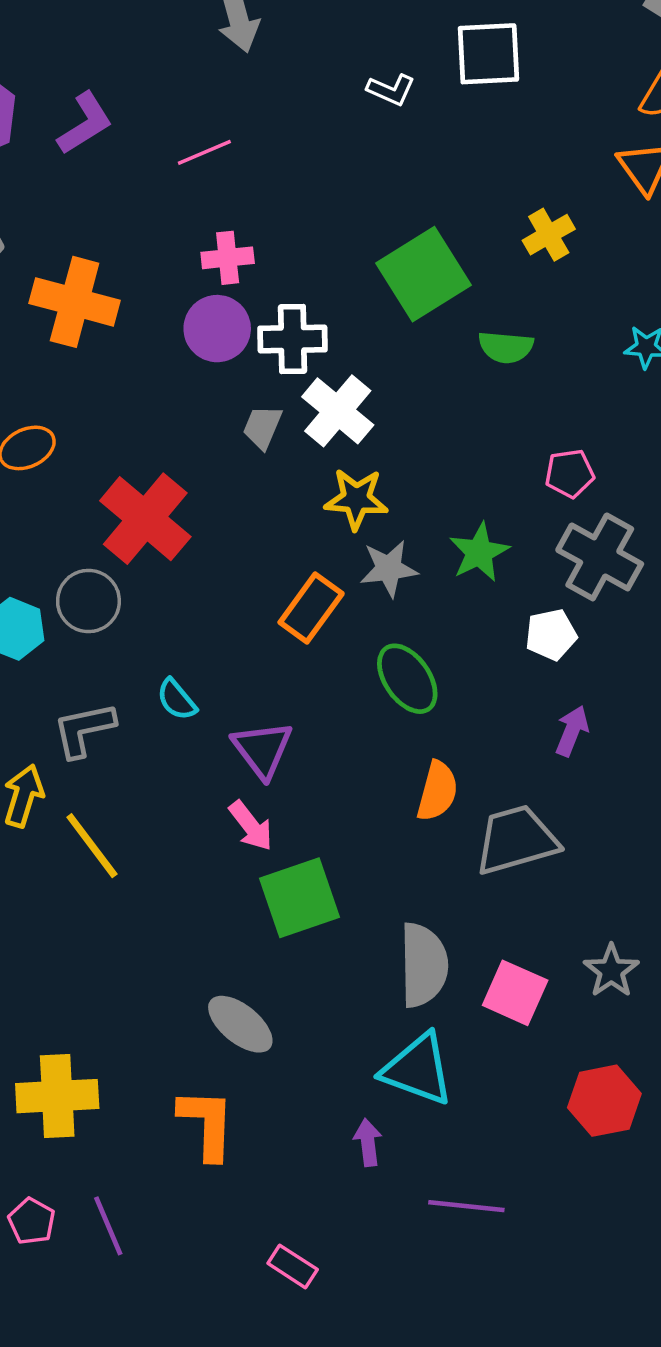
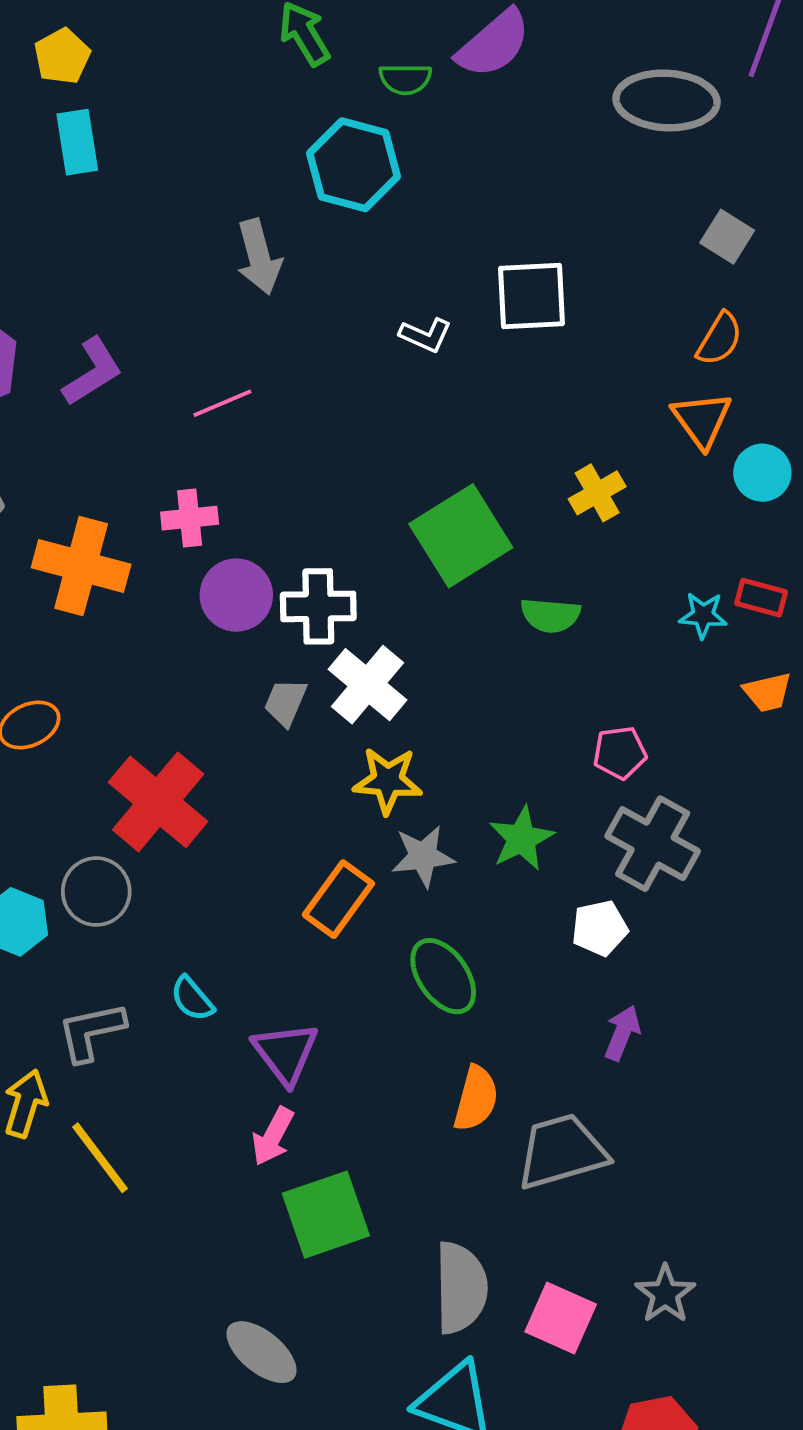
pink cross: (228, 258) -> (190, 518), moved
pink arrow: (251, 826) -> (273, 1136), turned 66

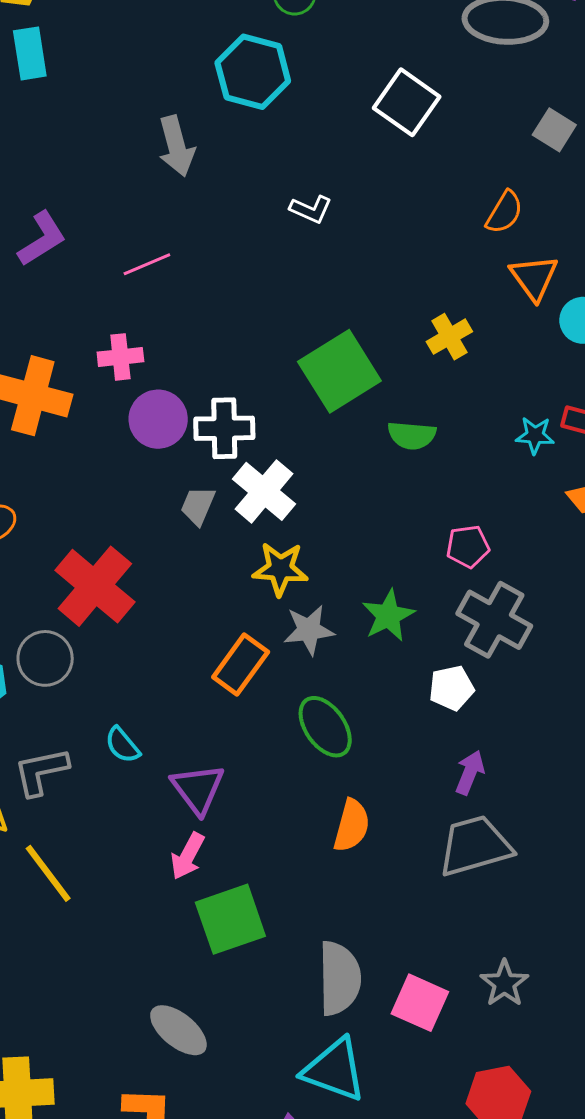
white square: (532, 296) -> (407, 102), moved, turned 38
orange semicircle: (719, 339) -> (504, 212), moved
gray trapezoid: (562, 1151) -> (475, 846), moved

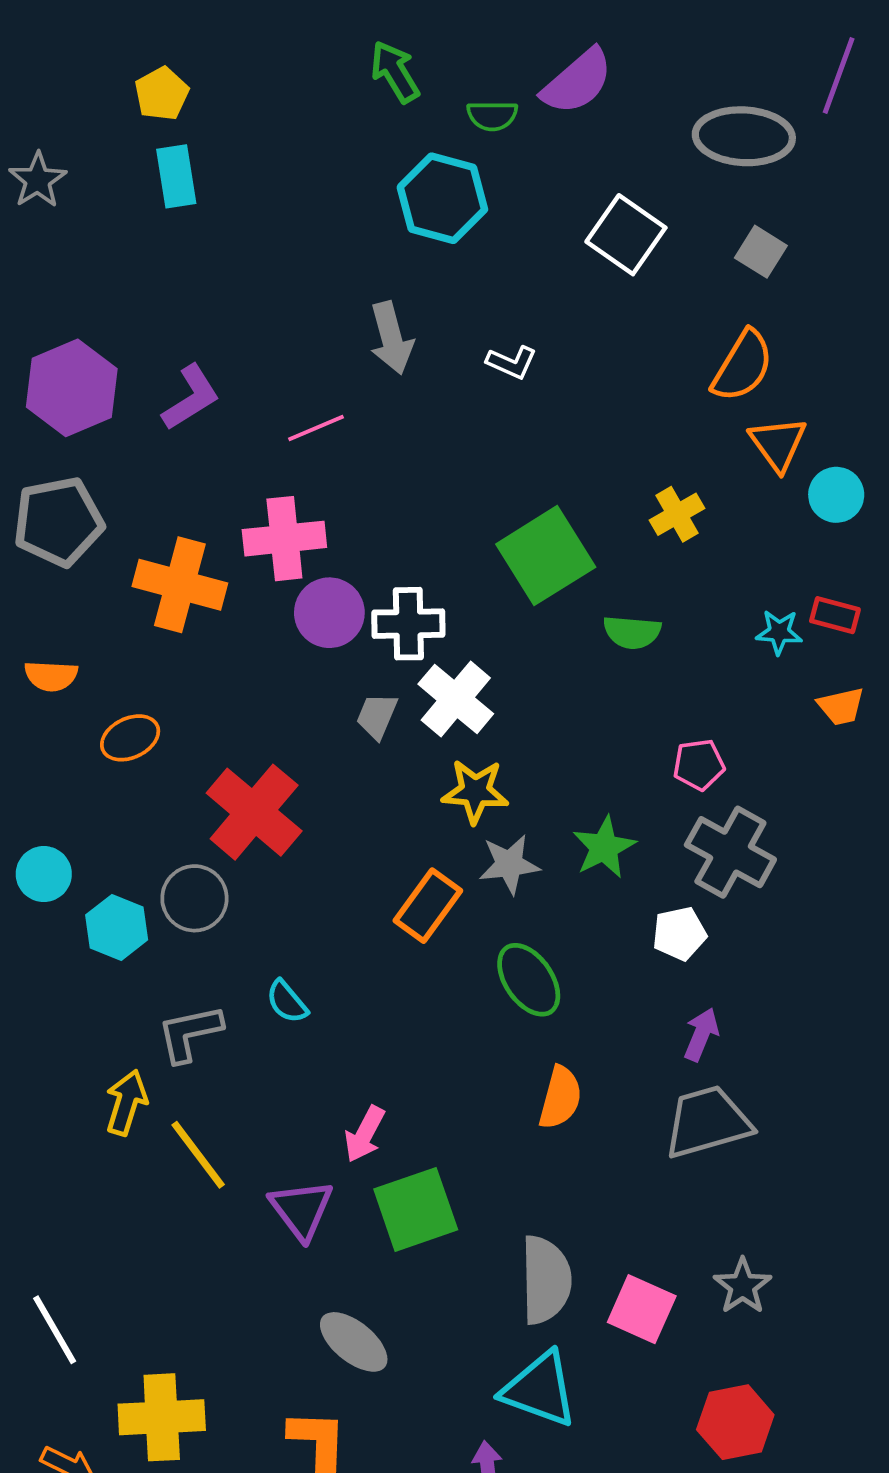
gray square: (554, 130) -> (761, 252), moved
gray arrow: (176, 146) -> (391, 338), moved
orange semicircle: (504, 212) -> (743, 366), size x1.4
pink cross: (120, 357) -> (284, 539), size x1.5
purple triangle: (198, 789) -> (301, 1209), moved

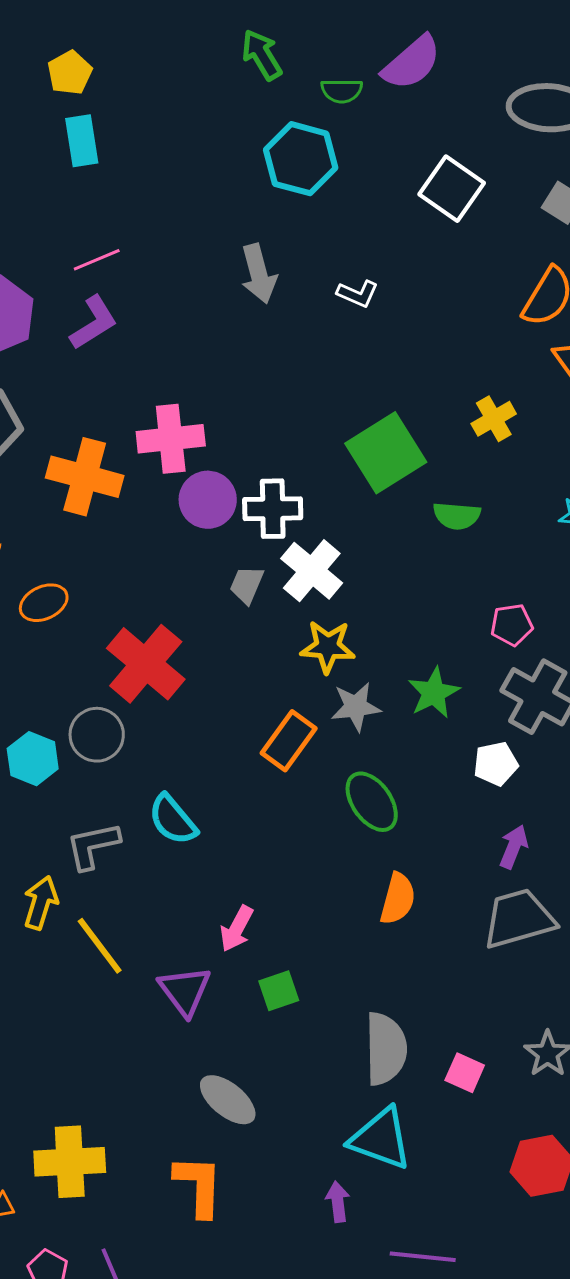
pink line: (316, 428) -> (97, 260), moved
cyan semicircle: (287, 1002) -> (173, 820), size x1.4
green square: (416, 1209) -> (279, 991), size x0.6
pink square: (642, 1309) -> (465, 1073), size x0.7

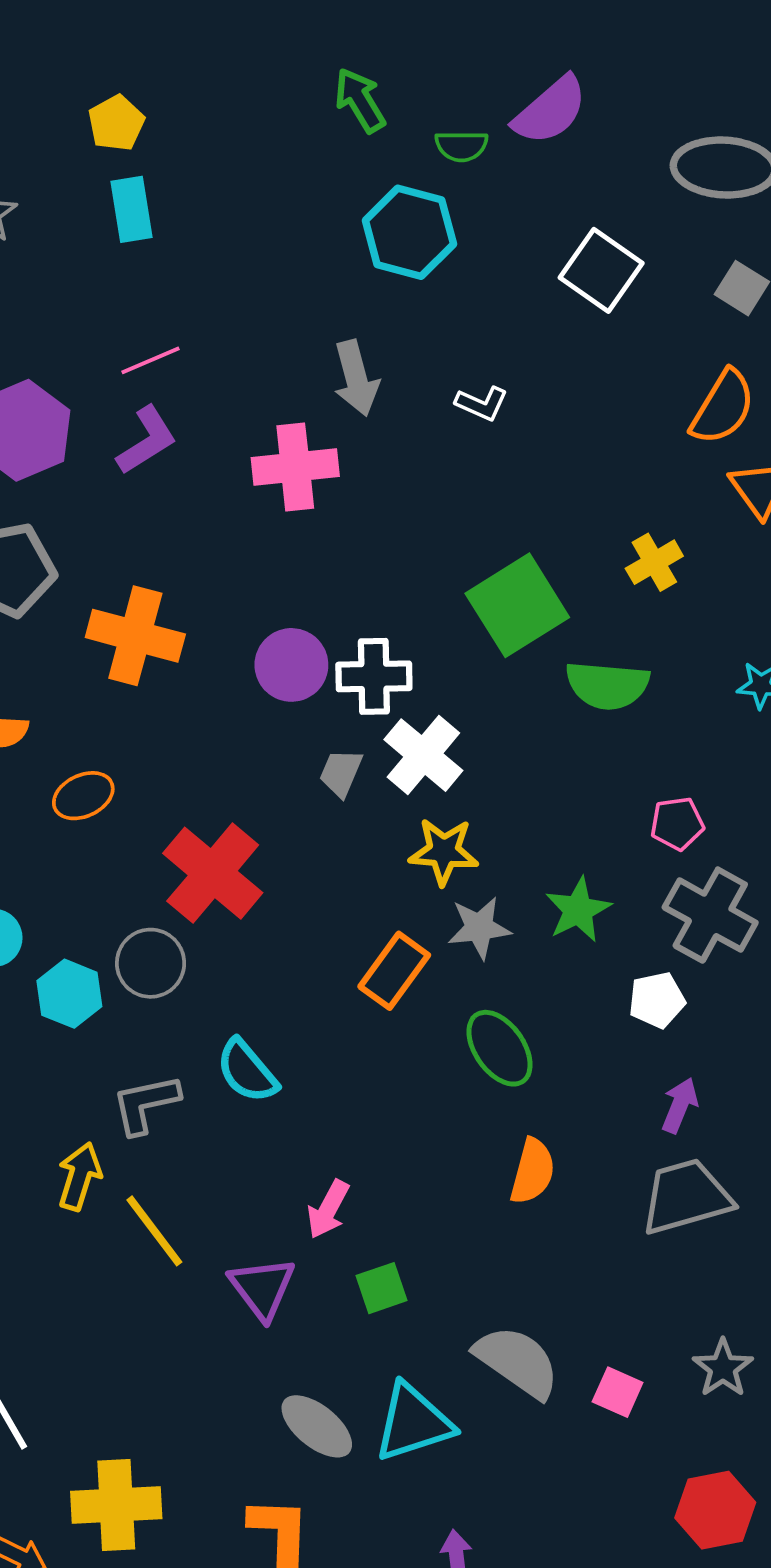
pink cross: (171, 439) -> (295, 467), moved
green semicircle: (457, 516) -> (607, 685), size x1.4
gray semicircle: (386, 1049) -> (517, 1362), turned -54
cyan triangle: (381, 1139) -> (413, 1423), moved, turned -38

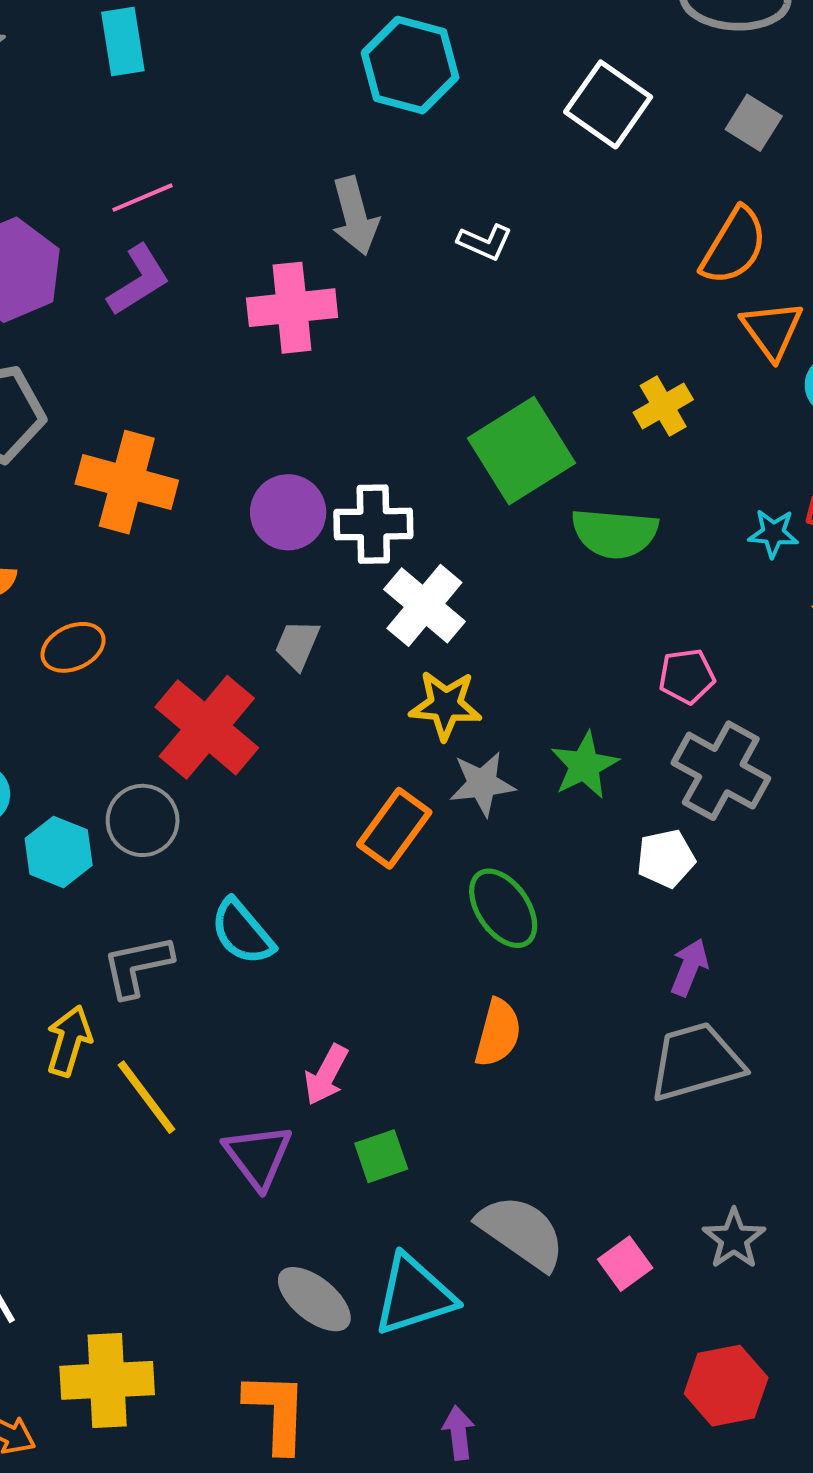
gray trapezoid: (341, 773) -> (297, 645), moved
orange semicircle: (533, 1171) -> (498, 1033), moved
pink square: (618, 1392) -> (625, 1264), turned 30

